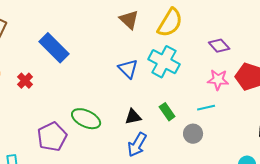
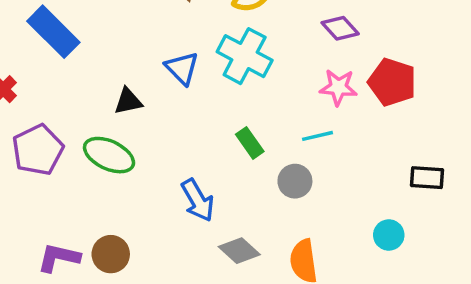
black triangle: (133, 117) -> (128, 101), moved
purple pentagon: (52, 137) -> (38, 150), moved
blue arrow: (137, 145) -> (198, 200), turned -60

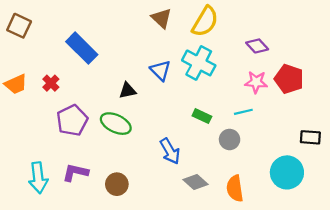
green rectangle: (250, 143) -> (202, 116), turned -30
cyan circle: (389, 235) -> (287, 172), size x1.8
purple L-shape: (59, 258) -> (75, 172), moved

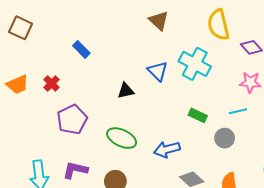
yellow semicircle: (205, 21) -> (218, 25), moved, turned 136
blue rectangle: (82, 48) -> (81, 49), size x0.6
green ellipse: (116, 124) -> (122, 138), moved
blue arrow: (170, 151) -> (167, 149), turned 105

